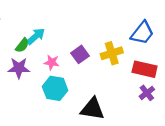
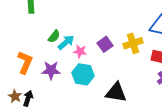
cyan arrow: (36, 36) -> (66, 42), moved
purple star: (19, 68) -> (51, 70), moved

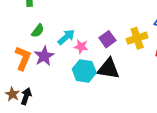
green semicircle: (54, 36) -> (38, 31), moved
purple star: (51, 70) -> (44, 56), moved, turned -30
black triangle: (116, 92) -> (109, 69), moved

